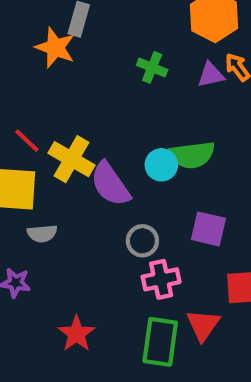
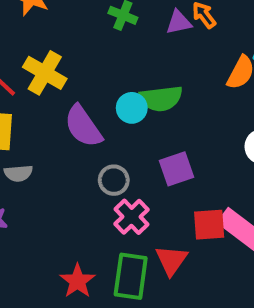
yellow cross: (72, 159) -> (45, 73), moved
purple square: (208, 229) -> (176, 169), turned -32
pink cross: (161, 279) -> (131, 217), turned -32
red star: (76, 334) -> (77, 281), moved

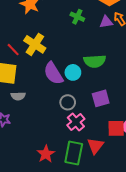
cyan circle: (132, 108) -> (73, 72), moved

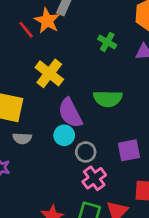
red line: (13, 50) -> (26, 30), moved
green semicircle: (95, 61) -> (108, 99), moved
cyan circle: (73, 72) -> (64, 135), moved

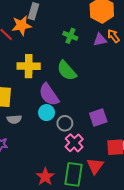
orange star: (47, 21) -> (22, 25), turned -30
yellow cross: (49, 73) -> (29, 66), turned -30
green semicircle: (108, 99) -> (67, 71), moved, turned 55

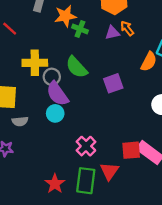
orange star: (22, 25) -> (65, 16), moved
purple square: (98, 118) -> (113, 83), moved
gray circle: (65, 123) -> (52, 77), moved

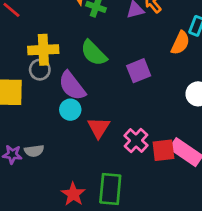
gray circle: (52, 77) -> (40, 70), moved
gray semicircle: (20, 121) -> (34, 151), moved
pink cross: (86, 146) -> (136, 141), moved
red triangle: (109, 171) -> (99, 128), moved

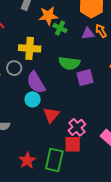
yellow cross: (43, 50) -> (30, 48), moved
green semicircle: (94, 53) -> (69, 63), moved, turned -45
red square: (163, 150) -> (73, 144), moved

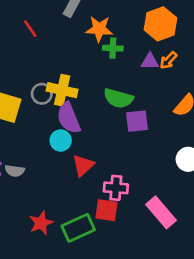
green cross: (60, 28) -> (113, 48), turned -32
orange arrow: (101, 31) -> (168, 60), turned -112
yellow cross: (30, 48) -> (62, 90), moved
pink cross: (77, 127) -> (116, 188), turned 36
green rectangle: (54, 160) -> (78, 228), turned 45

